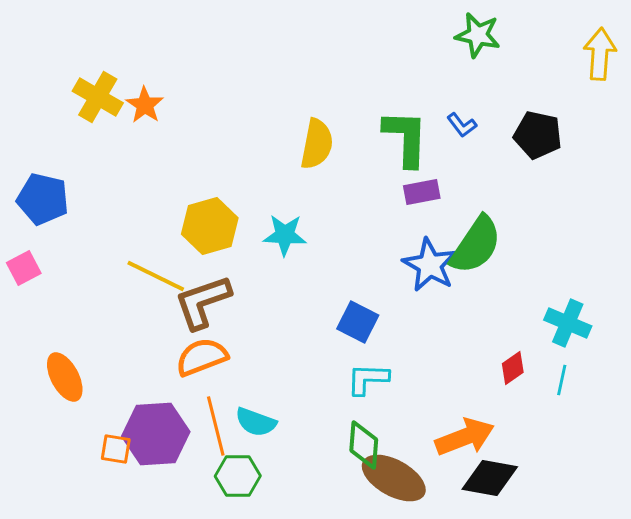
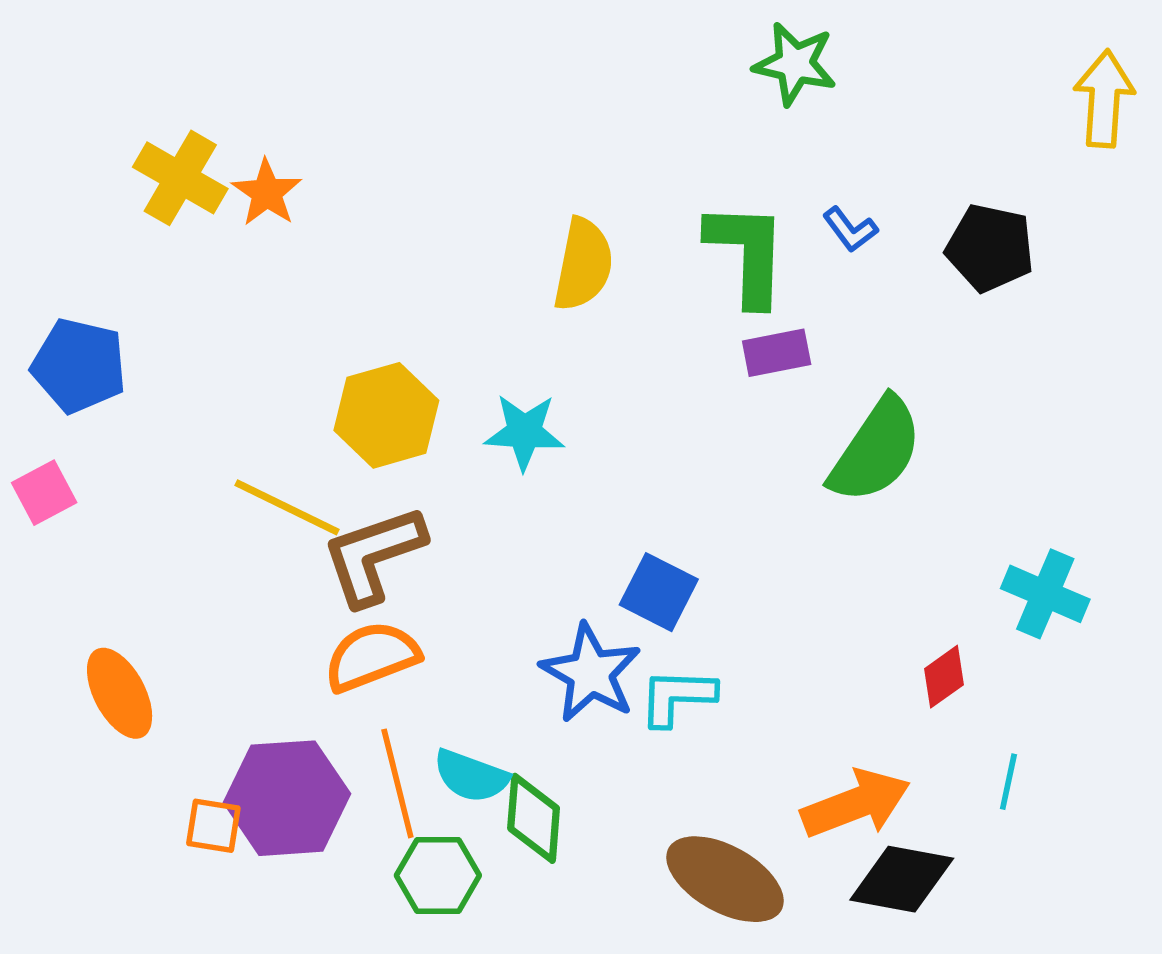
green star: (478, 35) -> (795, 64), moved
blue star: (430, 265) -> (591, 673), moved
cyan line: (562, 380) -> (1008, 782), moved
green diamond: (364, 445) -> (534, 818), moved

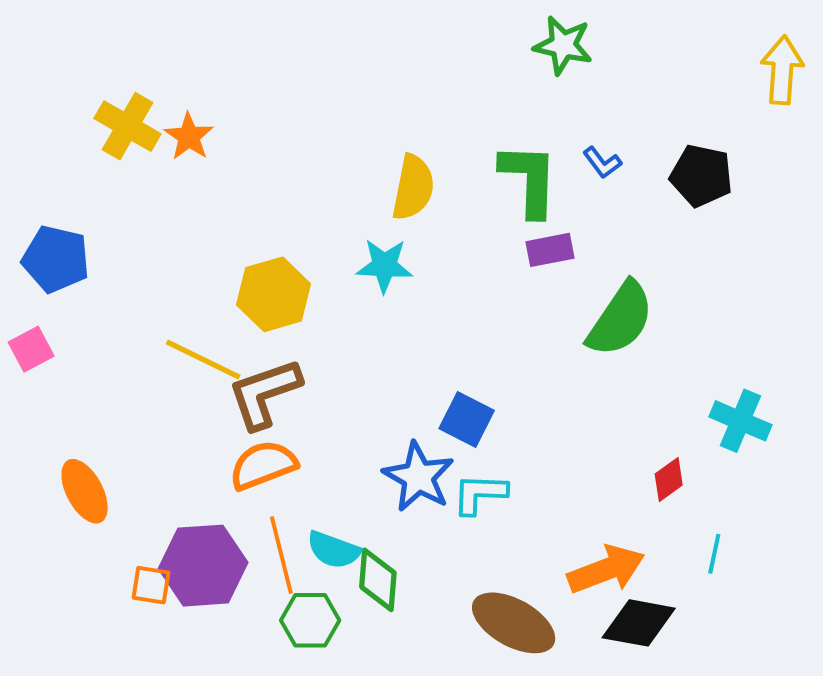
cyan star: (524, 432) -> (384, 266), moved

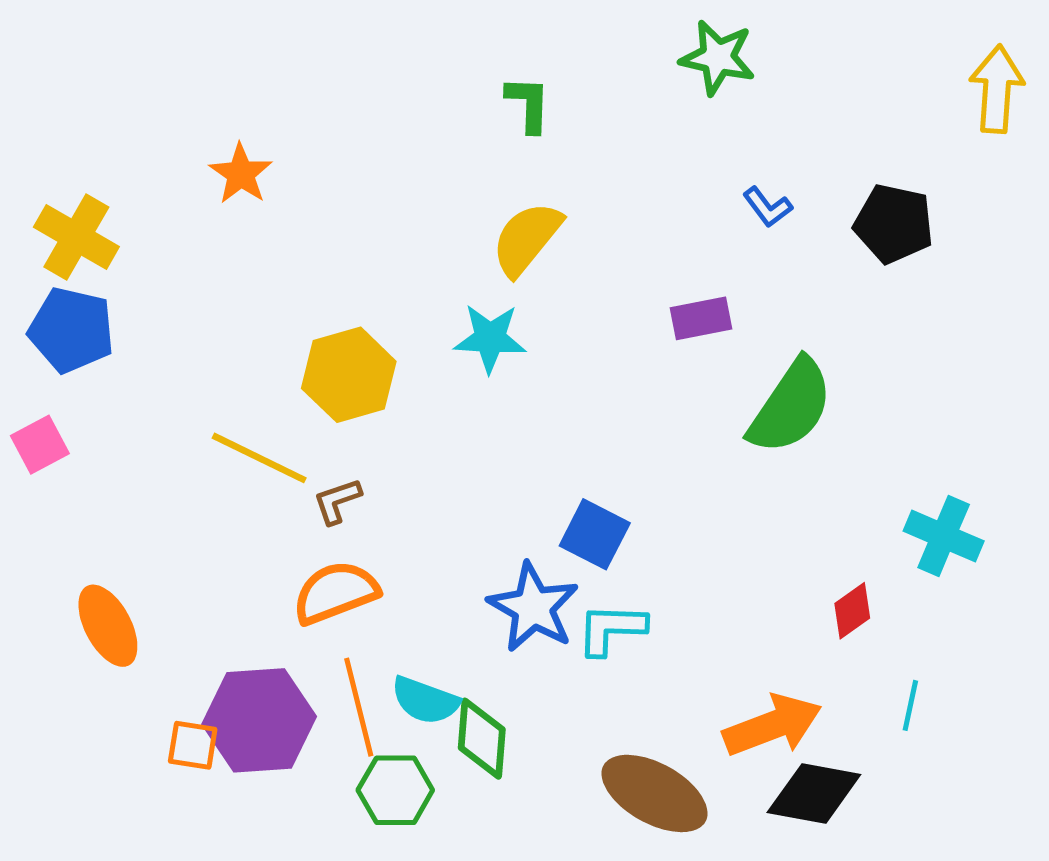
yellow cross: (128, 126) -> (76, 237), moved
green L-shape: (529, 180) -> (528, 104), moved, size x0.6
yellow semicircle: (413, 187) -> (527, 239), turned -152
brown L-shape: (264, 393) -> (337, 501), size x0.5

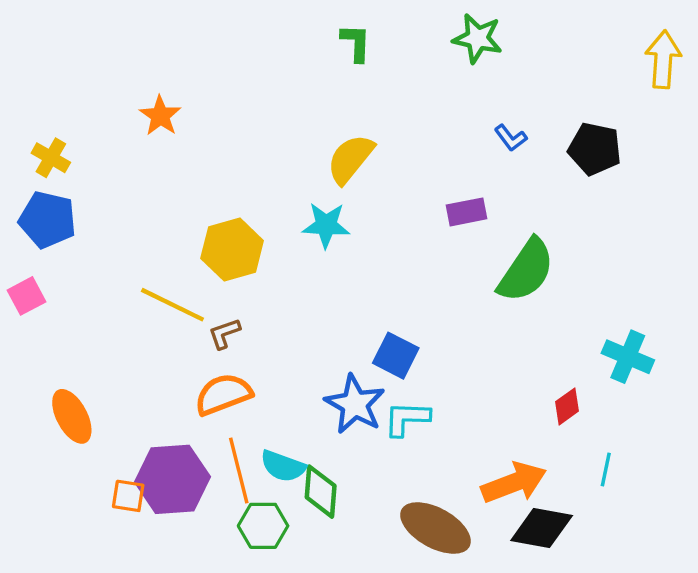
green L-shape: (528, 104) -> (356, 43), moved
yellow cross: (76, 237) -> (51, 158), size x0.7

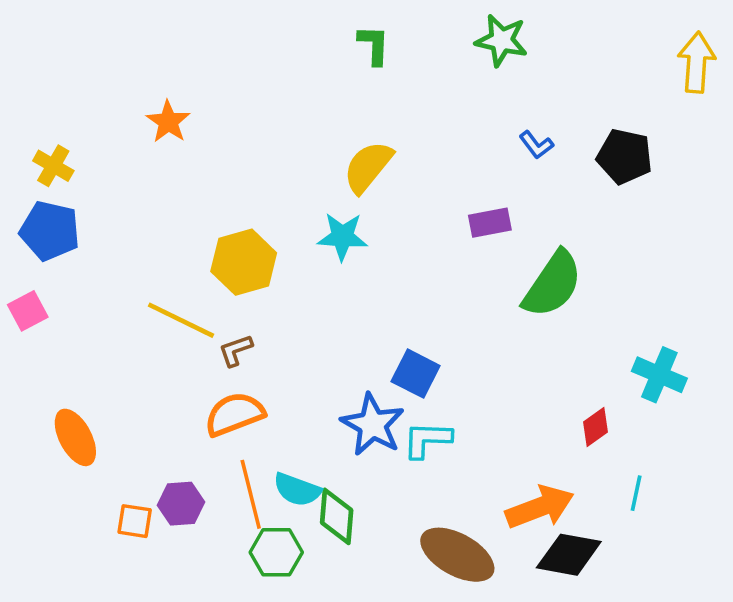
purple hexagon: (172, 479) -> (181, 504), size x0.6

